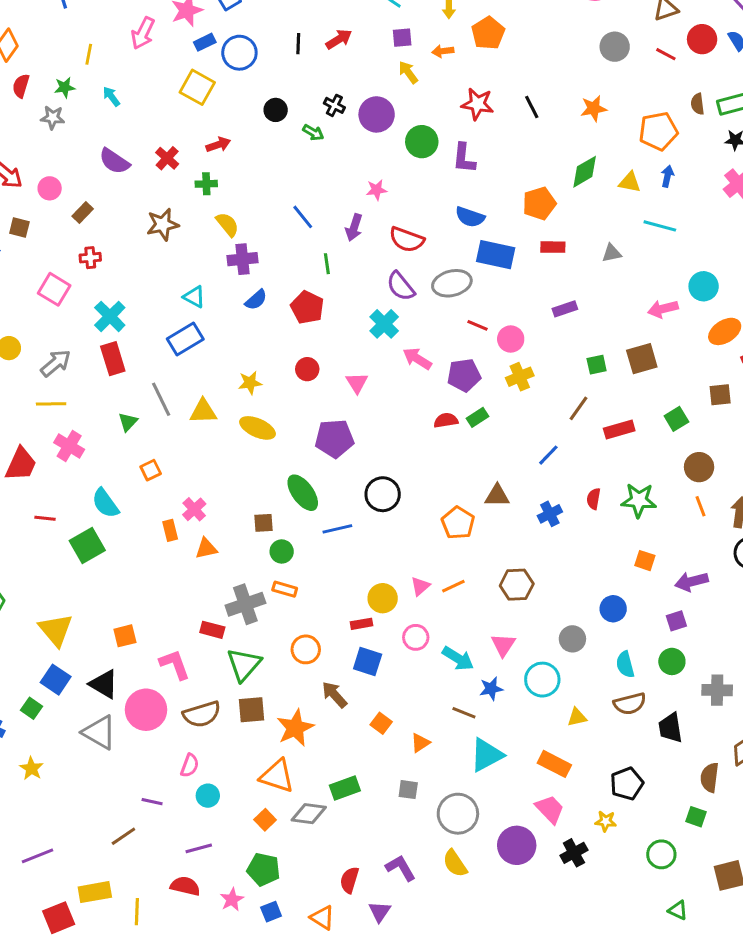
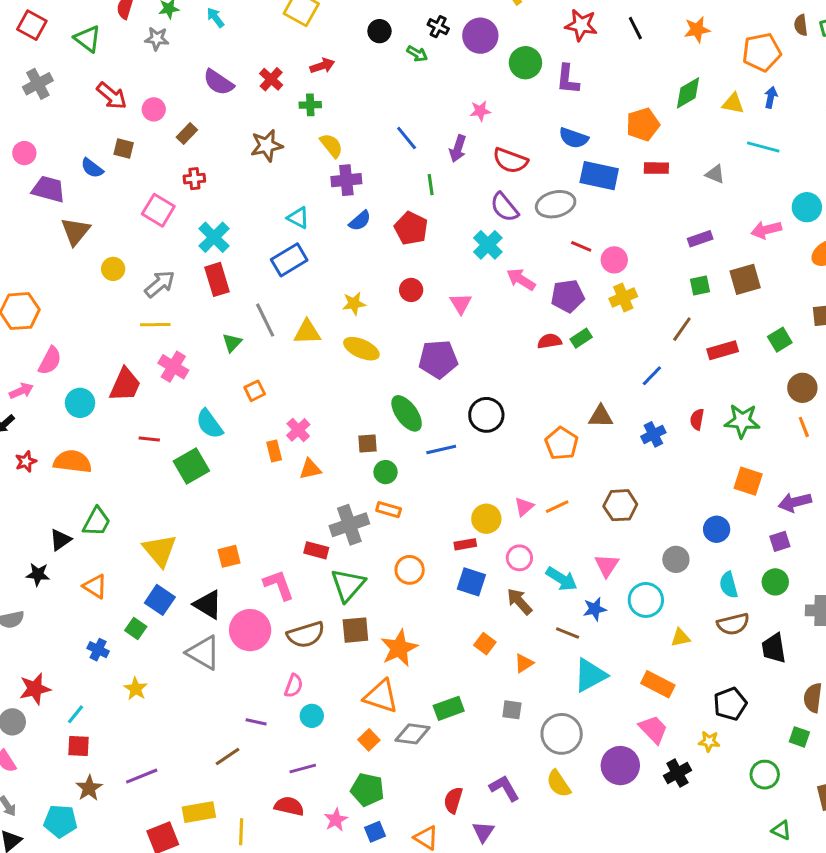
gray triangle: (612, 253) -> (715, 174), turned 35
purple rectangle: (565, 309) -> (700, 239), moved
orange square: (645, 561) -> (748, 481), size x1.4
brown arrow: (334, 695) -> (519, 601), moved

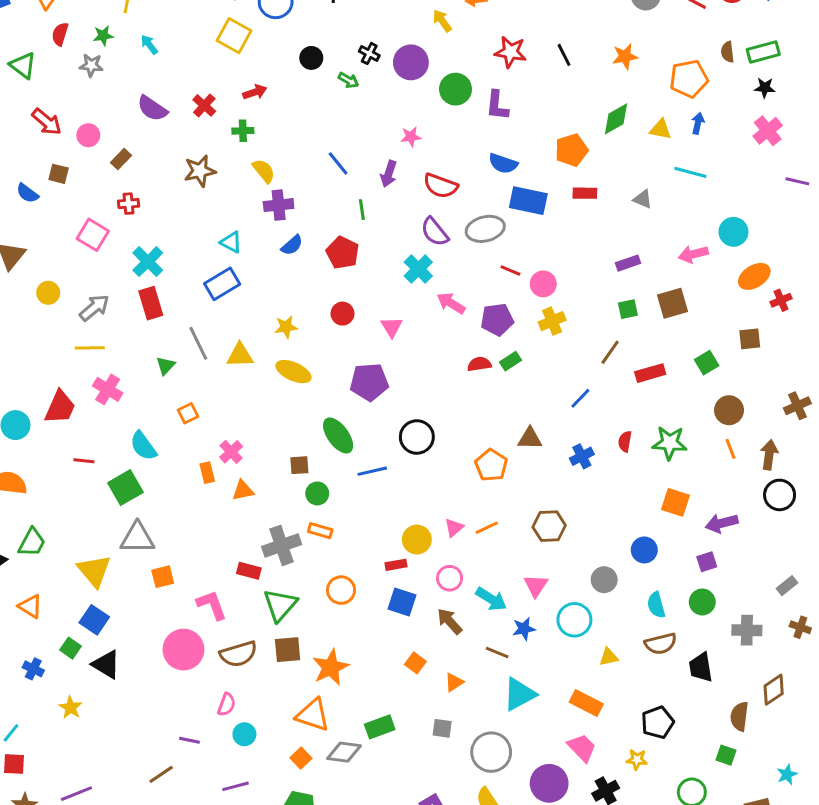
black triangle: (208, 604) -> (106, 664), moved
gray triangle: (203, 653) -> (137, 538), moved, turned -30

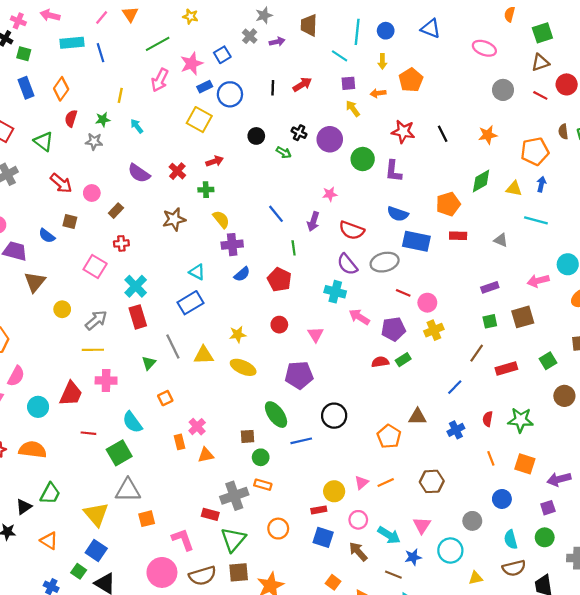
cyan cross: (418, 269) -> (335, 292), turned -30
pink cross: (108, 389) -> (106, 381), turned -30
orange line: (730, 449) -> (491, 458), moved

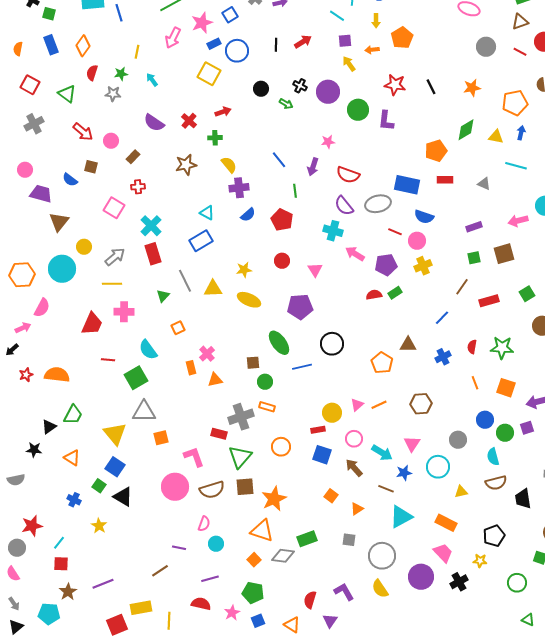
blue semicircle: (398, 214) -> (424, 217), moved
cyan circle: (38, 407) -> (62, 269), moved, size x1.4
green circle: (545, 537) -> (505, 433), moved

